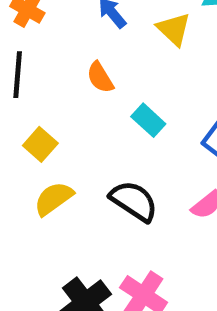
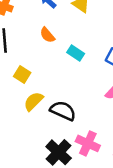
black semicircle: (134, 201) -> (63, 111), moved

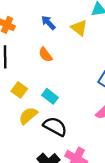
cyan rectangle: (76, 53) -> (50, 96), moved

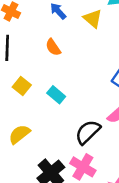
yellow semicircle: (28, 116) -> (19, 134), moved
black semicircle: (55, 126) -> (88, 132), moved, turned -75

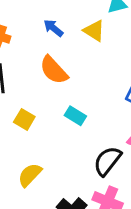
orange semicircle: (53, 47) -> (54, 70), size x1.5
cyan rectangle: (56, 95) -> (75, 116), moved

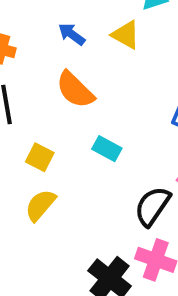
yellow semicircle: (30, 175) -> (40, 205), moved

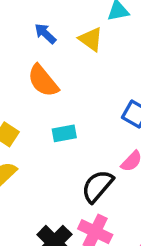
cyan rectangle: (107, 149) -> (64, 133), turned -45

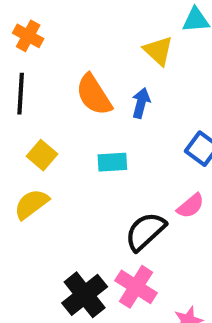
blue arrow: (45, 34) -> (141, 103), moved, turned 55

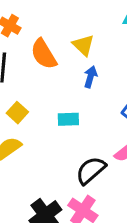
yellow triangle: (158, 51) -> (83, 45), moved
orange semicircle: (94, 95) -> (44, 54), moved

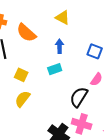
yellow triangle: (83, 45) -> (63, 18), moved
blue arrow: (90, 77) -> (60, 46), moved

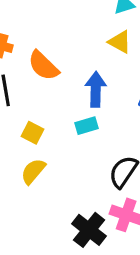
yellow triangle: (63, 18) -> (120, 42), moved
blue arrow: (60, 46) -> (96, 89), size x1.5

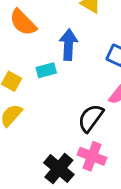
cyan rectangle: (86, 126) -> (46, 70), moved

